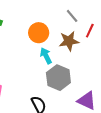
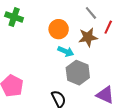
cyan arrow: (46, 56) -> (66, 51), turned 140

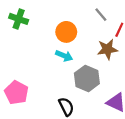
brown star: (88, 37) -> (107, 49), moved
cyan arrow: (66, 51) -> (64, 56), moved

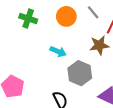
green cross: (19, 19) -> (28, 18), moved
orange circle: (66, 32) -> (66, 16), moved

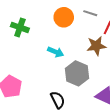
gray line: (93, 12) -> (90, 13), turned -32
green cross: (28, 18) -> (20, 27), moved

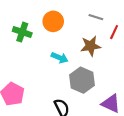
orange circle: (64, 17) -> (53, 21), moved
brown star: (96, 46) -> (91, 46), moved

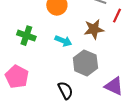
green cross: (22, 32) -> (26, 36), moved

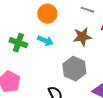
cyan arrow: (63, 41) -> (45, 41), moved

